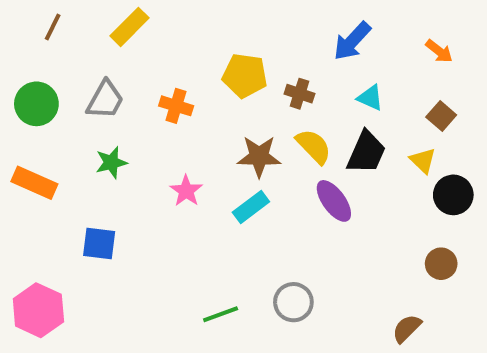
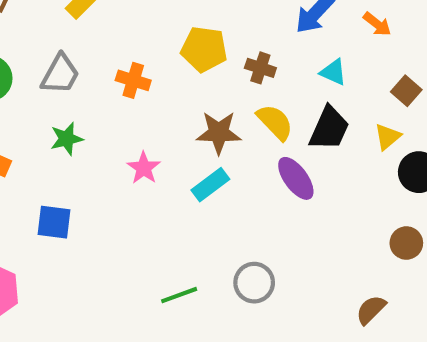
orange arrow: (439, 51) -> (377, 24), moved
yellow triangle: (423, 160) -> (388, 137), turned 36

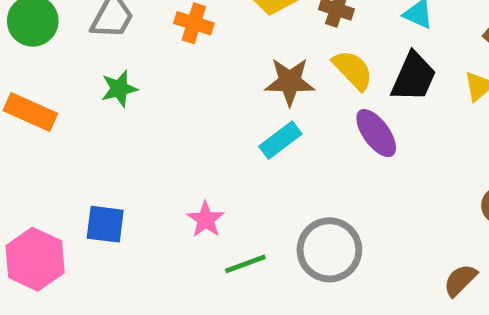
pink star: (144, 168) -> (206, 219), moved
blue square: (54, 222) -> (105, 224), moved
gray circle: (254, 283) -> (329, 250), size x1.4

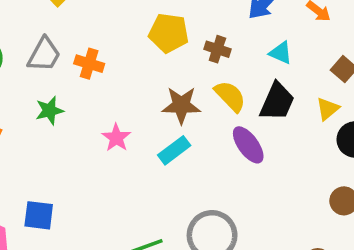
orange cross: (194, 23) -> (89, 64), moved
pink star: (206, 219) -> (116, 138), moved

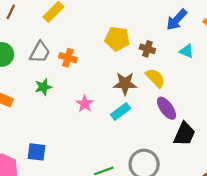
black trapezoid: (277, 102) -> (184, 134), moved

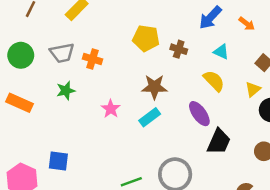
gray trapezoid: (40, 52) -> (62, 53), turned 50
yellow semicircle: (155, 78) -> (214, 81), moved

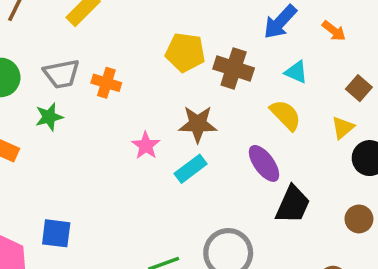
brown cross: (179, 49) -> (234, 68), size x1.5
green star: (66, 91) -> (49, 117), moved
pink star: (111, 109) -> (146, 146), moved

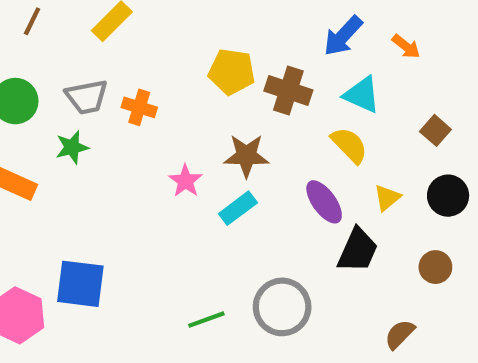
cyan triangle: (296, 72) -> (362, 95), size x1.4
brown square: (359, 88) -> (435, 130), moved
yellow triangle: (343, 128) -> (387, 198), moved
blue square: (56, 233) -> (80, 284), size x1.4

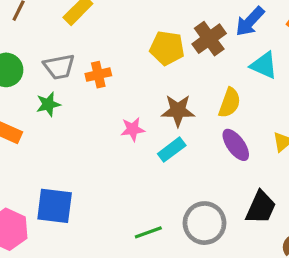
brown cross: (288, 91) -> (209, 39), moved, turned 36
orange cross: (139, 107) -> (98, 75), turned -30
yellow semicircle: (349, 145) -> (230, 103), moved, turned 64
pink star: (185, 181) -> (133, 129), turned 30
black trapezoid: (358, 250) -> (261, 207), moved

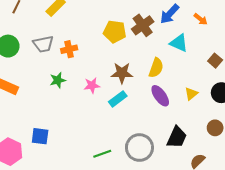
green star: (48, 104) -> (58, 80), moved
blue square: (55, 206) -> (40, 136), size x0.7

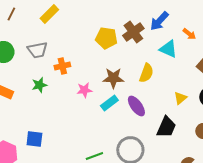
orange arrow: (201, 19) -> (189, 34), moved
orange cross: (69, 49) -> (62, 66), moved
green star: (58, 80) -> (39, 85), moved
purple ellipse: (160, 96) -> (136, 106), moved
black trapezoid: (177, 137) -> (166, 127), moved

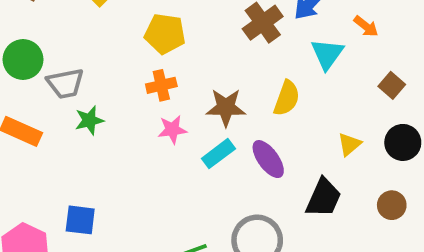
yellow pentagon: (106, 38) -> (165, 34), moved
cyan triangle: (168, 49) -> (327, 54), turned 42
gray trapezoid: (37, 50) -> (65, 83), moved
orange cross: (62, 66) -> (161, 85), moved

